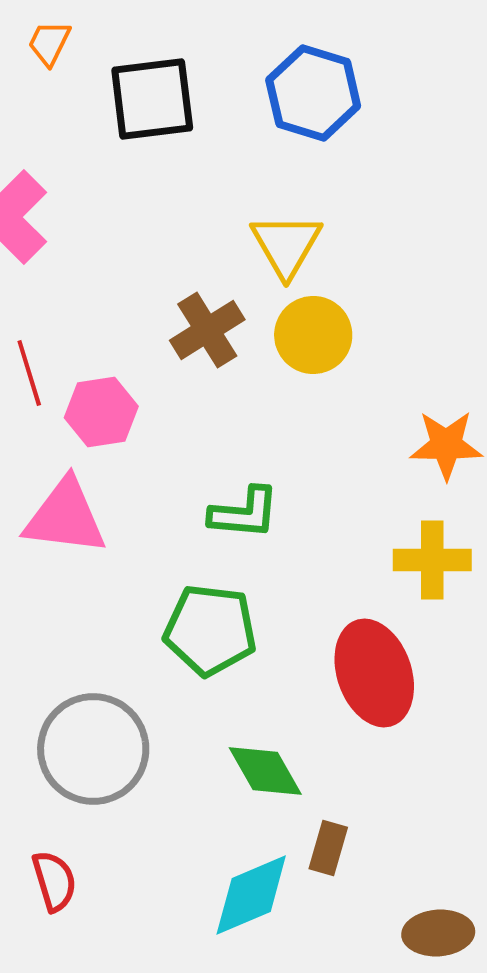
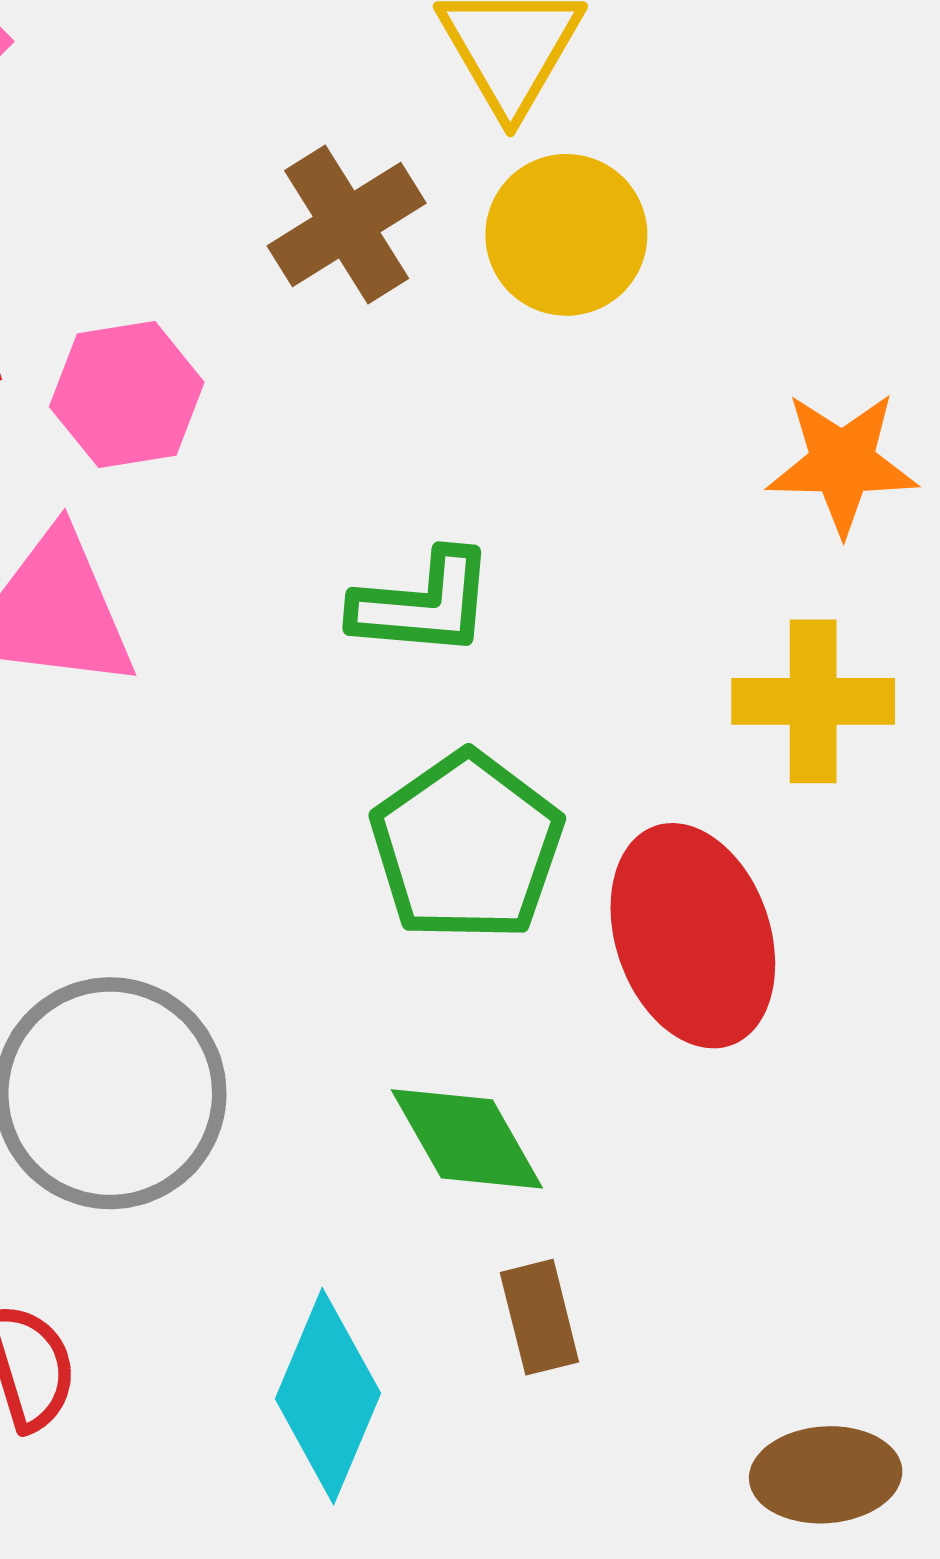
green pentagon: (210, 630) -> (467, 847), moved, turned 30
brown rectangle: (328, 848) -> (539, 1317), moved, turned -30
cyan diamond: (251, 895) -> (328, 1396), moved, turned -44

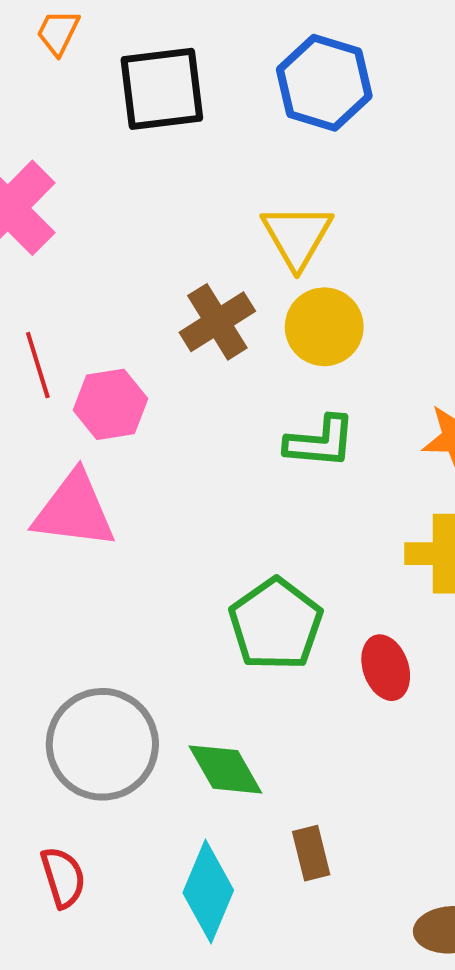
green L-shape: (423, 604) -> (320, 442), moved
red ellipse: (693, 936) -> (386, 668), size x0.6
green diamond: (467, 1139) -> (225, 769), moved

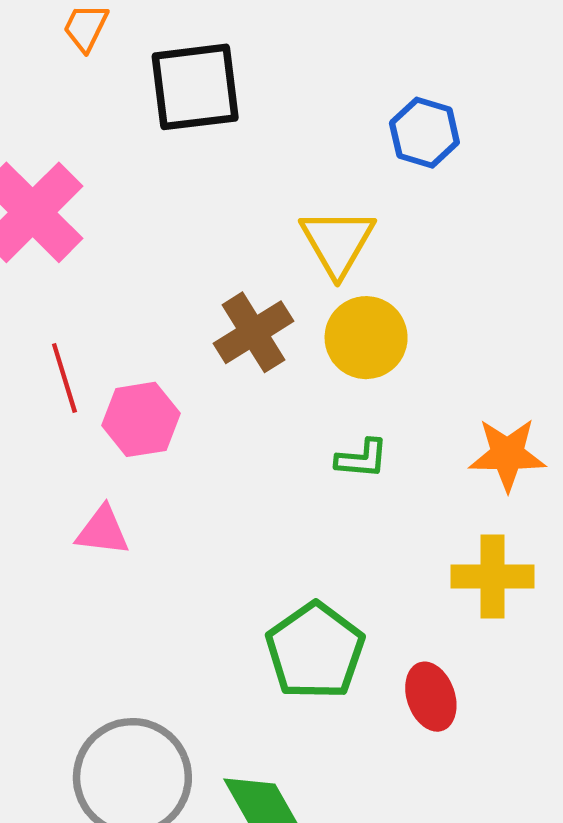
blue hexagon: (324, 83) -> (424, 133), moved, size x0.7
green L-shape: (320, 442) -> (362, 459), size x0.7
pink triangle: (74, 510) -> (103, 531), size x0.6

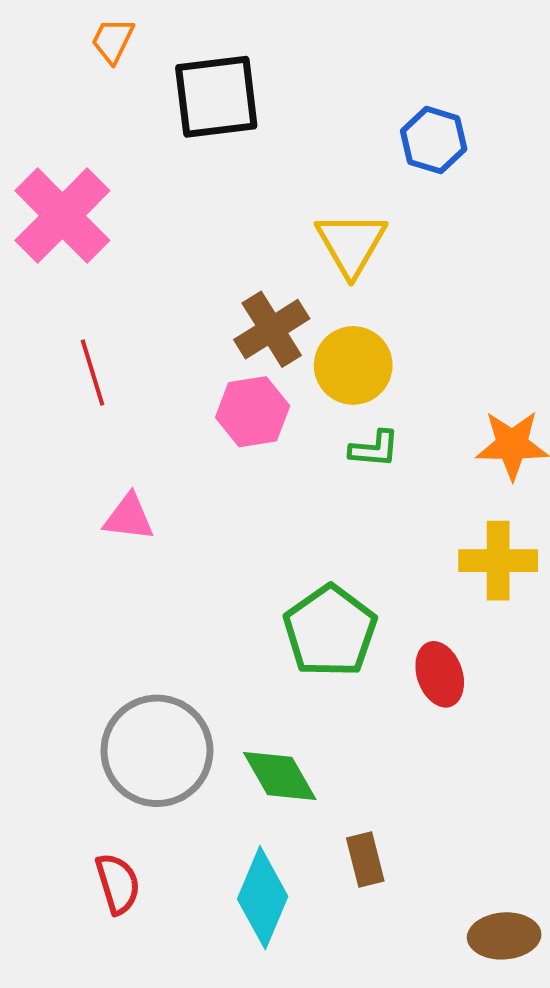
yellow circle: (366, 338) -> (353, 365), moved
pink hexagon: (141, 419) -> (253, 412), moved

